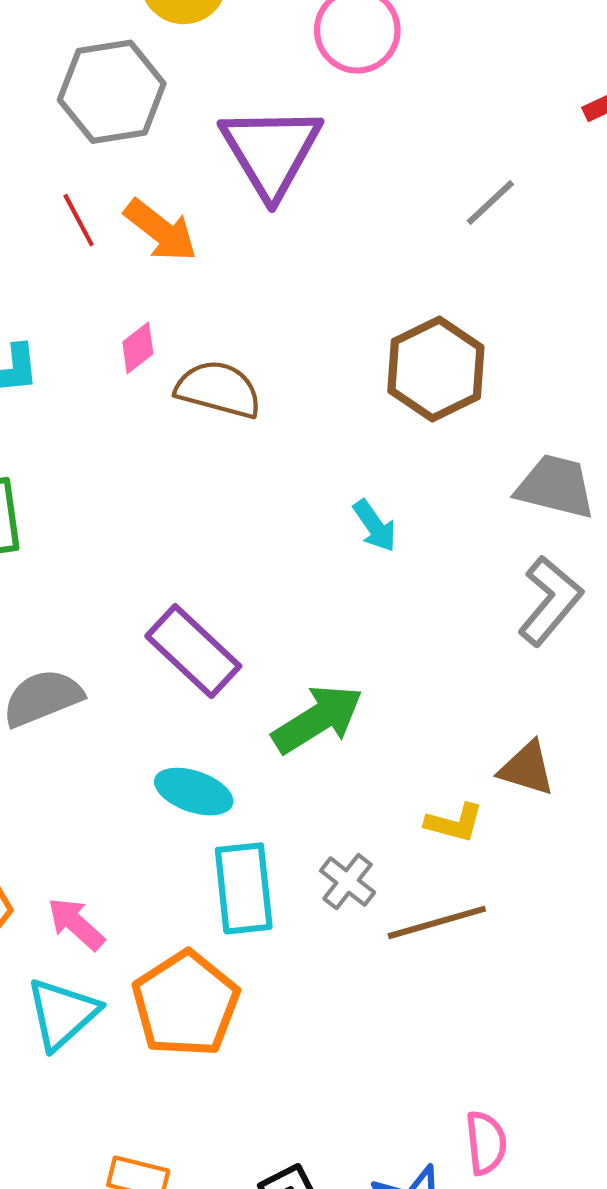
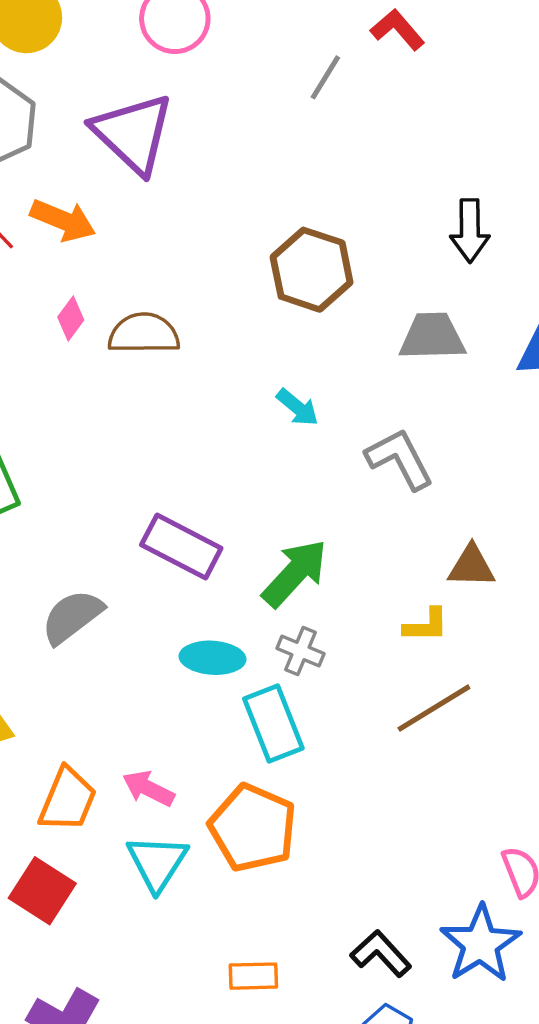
gray line: (490, 203) -> (325, 77), moved
gray L-shape: (550, 601) -> (400, 459), moved, turned -52
gray cross: (348, 882) -> (301, 651), moved

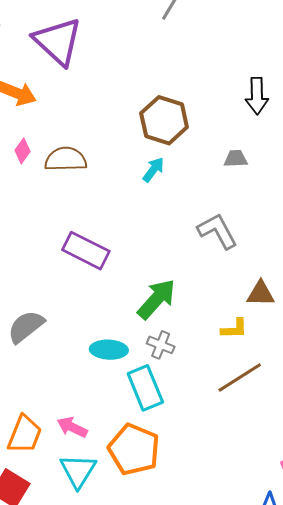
gray trapezoid: (432, 337) -> (236, 159), size x0.6
cyan arrow: (298, 407) -> (153, 170), moved, turned -92
purple rectangle: (181, 547) -> (86, 251), moved

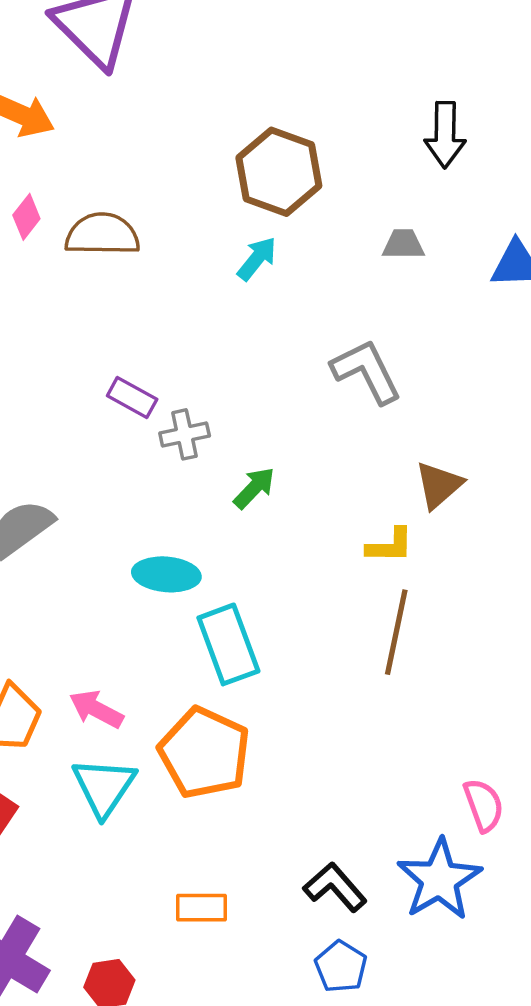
purple rectangle: (86, 251) -> (132, 397), size x0.6
brown triangle: (261, 294) -> (439, 485), turned -44
green arrow: (157, 299) -> (254, 488), size x0.6
gray cross: (161, 345) -> (185, 434), moved, turned -36
brown line: (240, 377) -> (396, 632), turned -48

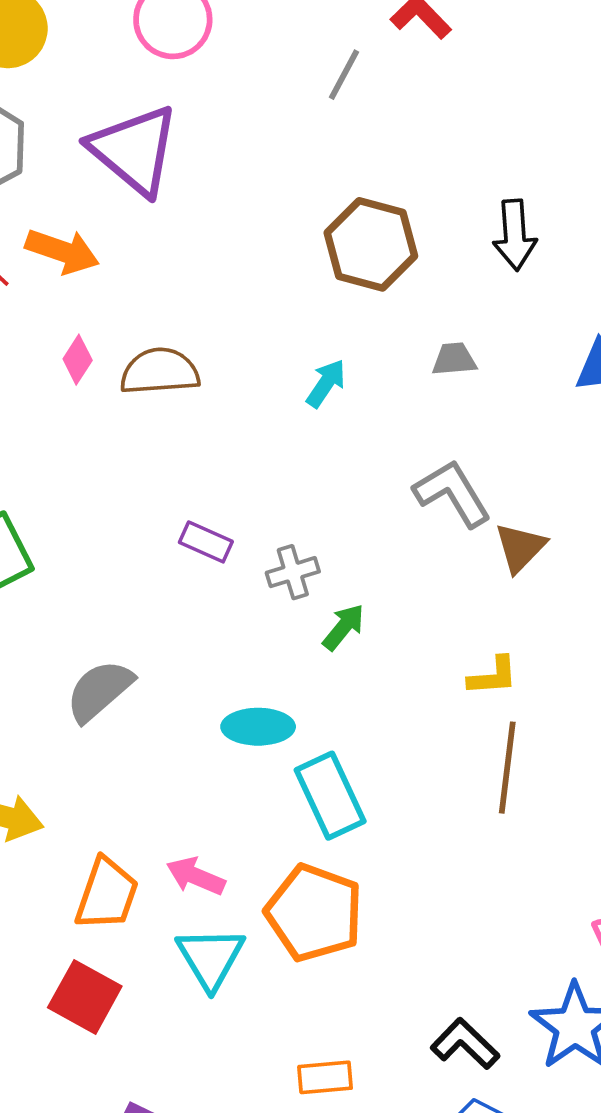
brown hexagon: (279, 172) -> (371, 244), moved
gray trapezoid: (403, 244) -> (454, 359), moved
gray cross: (185, 434) -> (293, 572), moved
brown triangle: (439, 485) -> (520, 548), moved

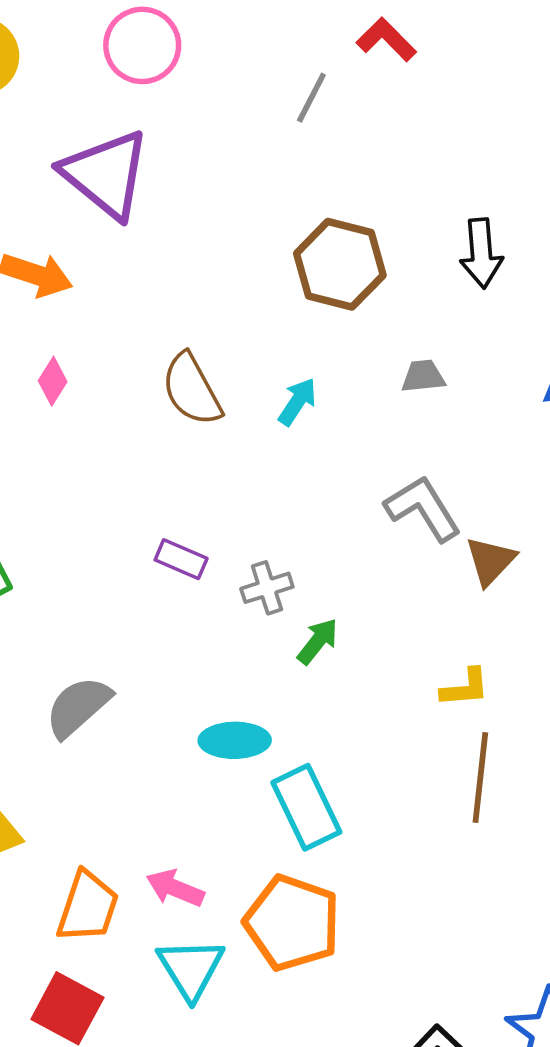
brown semicircle: (160, 371) -> (192, 390), moved, turned -114

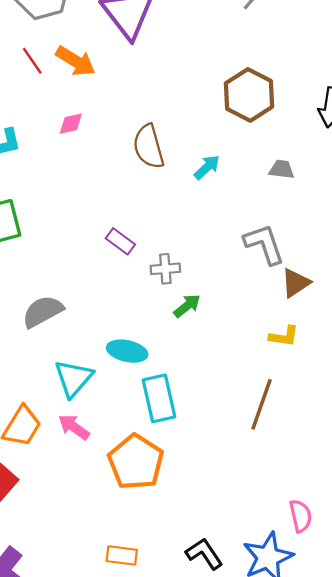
pink diamond: (53, 381) -> (71, 124), turned 32
yellow L-shape: (465, 688) -> (284, 336), moved
cyan triangle: (191, 968) -> (74, 378), moved

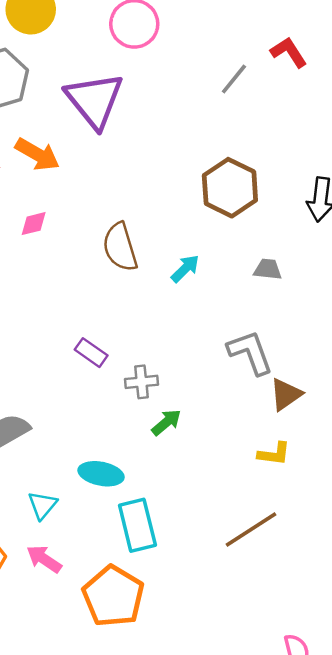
cyan triangle: (74, 378) -> (42, 505), size x0.7
brown line: (262, 404) -> (251, 529), turned 39

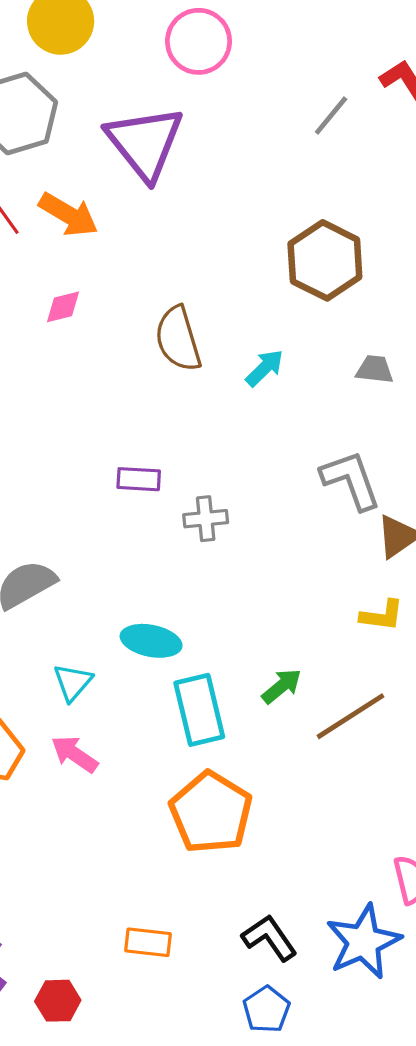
purple rectangle: (91, 353) -> (139, 479), turned -32
green arrow: (166, 422) -> (282, 686), moved
orange pentagon: (113, 596) -> (211, 812), moved

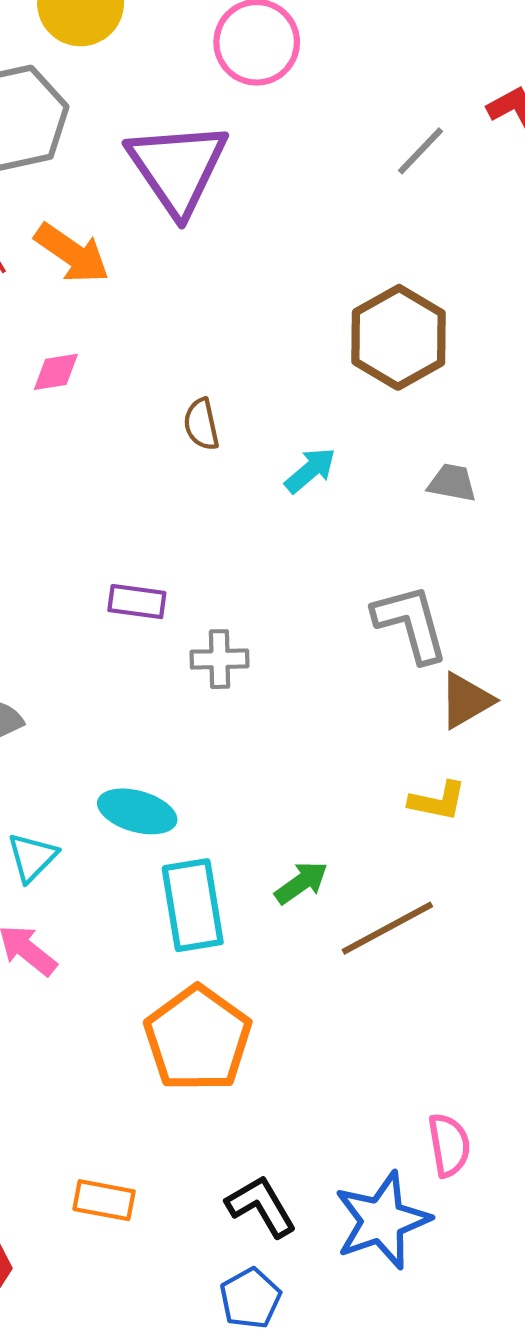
brown semicircle: (178, 339) -> (201, 424), size x0.6

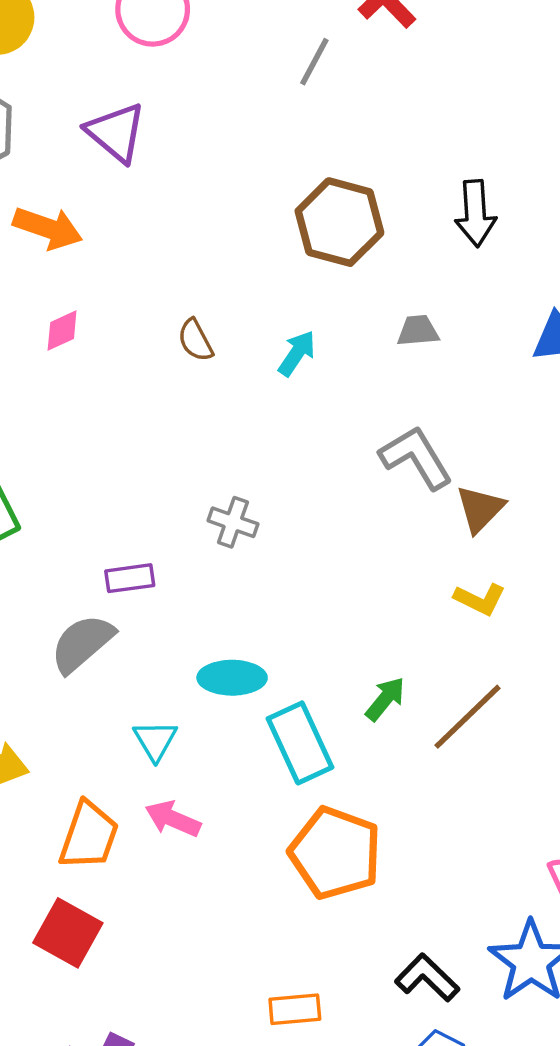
purple triangle: (177, 168) -> (116, 132), size x0.7
purple rectangle: (137, 602) -> (130, 578), moved
gray cross: (219, 659) -> (233, 522), moved, turned 36
yellow L-shape: (438, 801) -> (480, 599), turned 30

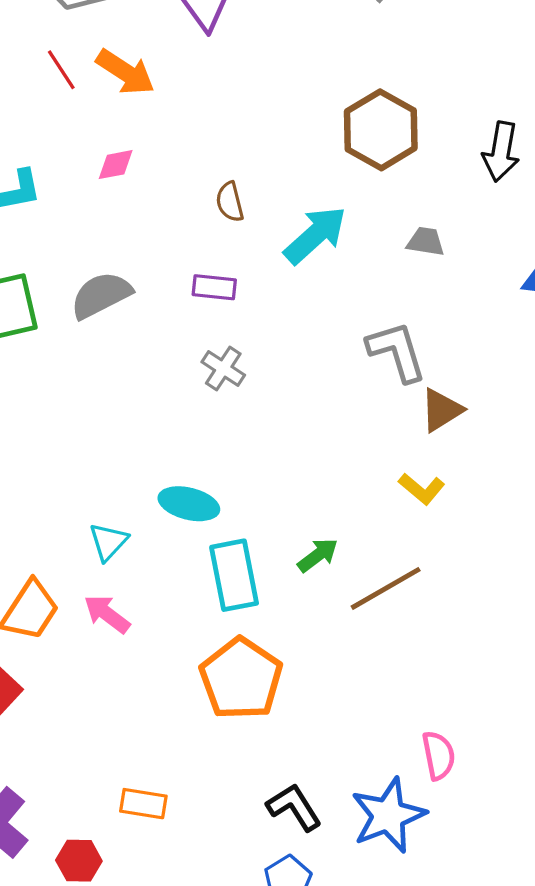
cyan arrow: (297, 353) -> (315, 235), size x1.6
purple rectangle: (130, 578) -> (214, 287), moved
gray semicircle: (82, 643) -> (101, 295), moved
orange rectangle: (295, 1009) -> (143, 804), moved

